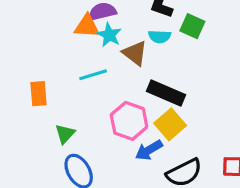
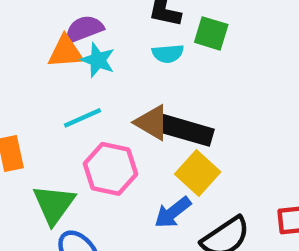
brown triangle: (135, 53) -> (152, 123), moved
pink hexagon: (129, 121) -> (110, 169), moved
green triangle: (65, 134) -> (54, 204), size x1.5

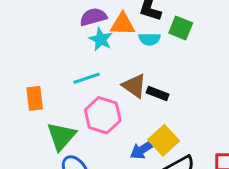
orange triangle: (66, 52) -> (123, 24), moved
black rectangle: (186, 130) -> (158, 93), size x0.6
yellow square: (198, 173) -> (164, 140), moved

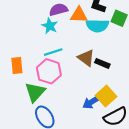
cyan star: (101, 39) -> (50, 26), moved
cyan semicircle: (149, 39) -> (97, 26), size x1.5
pink hexagon: (103, 115) -> (49, 71), moved

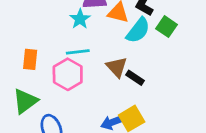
cyan semicircle: (97, 26) -> (138, 30), turned -65
green triangle: (35, 92) -> (25, 101), moved

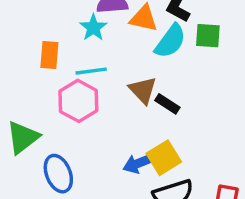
green square: (167, 27) -> (208, 36), turned -30
orange rectangle: (30, 59) -> (49, 55), moved

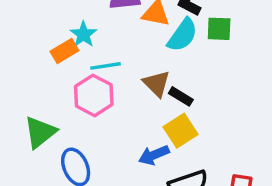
cyan star: (93, 28) -> (83, 34), moved
orange rectangle: (49, 55) -> (64, 51), turned 56
yellow square: (164, 158) -> (180, 131), moved

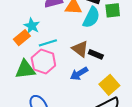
yellow square: (180, 131) -> (109, 85), moved
green triangle: (40, 132) -> (25, 69), moved, turned 40
blue arrow: (154, 155) -> (79, 74), moved

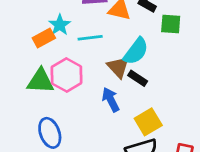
cyan semicircle: (91, 17) -> (136, 51), moved
cyan line: (48, 43) -> (90, 38), moved
blue arrow: (79, 74) -> (111, 100), turned 84

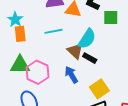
cyan star: (60, 25) -> (15, 19), moved
orange rectangle: (44, 38) -> (20, 34), turned -63
pink hexagon: (67, 75) -> (37, 72), moved

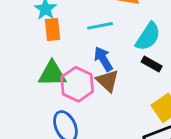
brown triangle: (75, 51) -> (107, 81), moved
blue arrow: (71, 75) -> (103, 59), moved

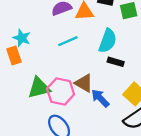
orange rectangle: (53, 29) -> (14, 55), moved
blue arrow: (103, 59) -> (100, 98), moved

